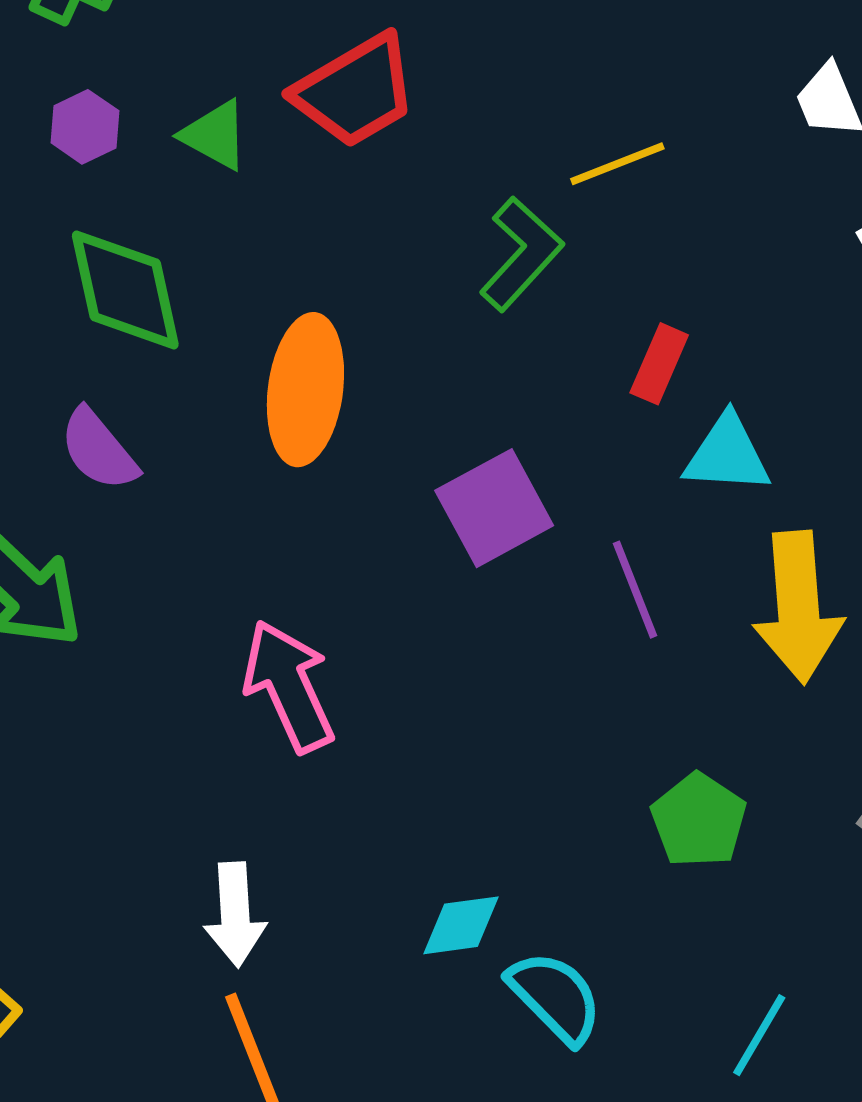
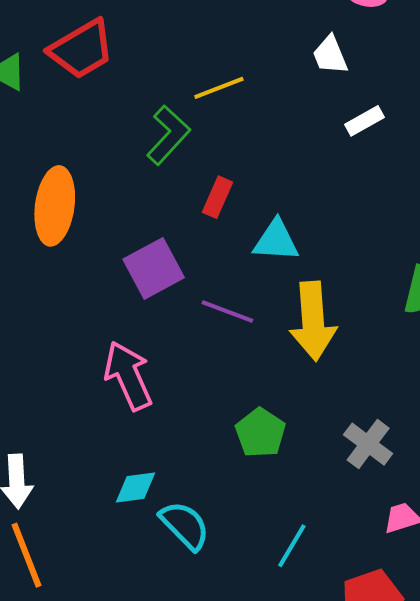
red rectangle: (659, 364) -> (218, 197), moved
purple line: (635, 590) -> (227, 312), turned -48
pink arrow: (289, 686) -> (128, 376), moved

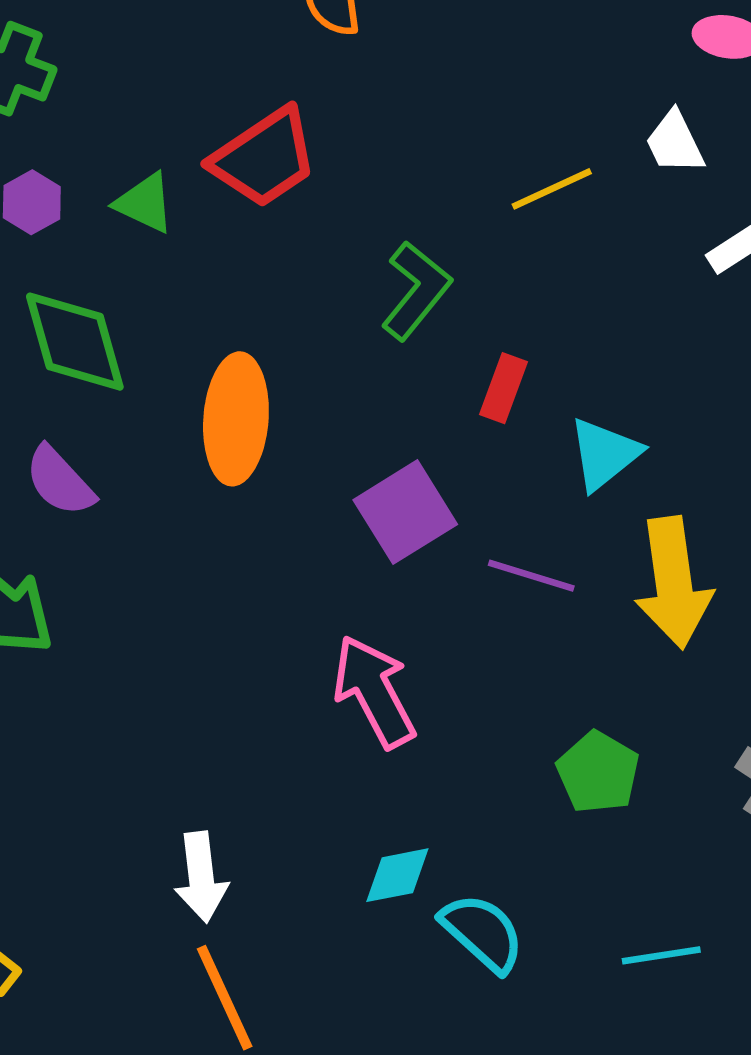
yellow line: (219, 88) -> (552, 189), moved
cyan triangle: (276, 241) -> (604, 454), turned -39
cyan line: (292, 546) -> (661, 955), turned 54

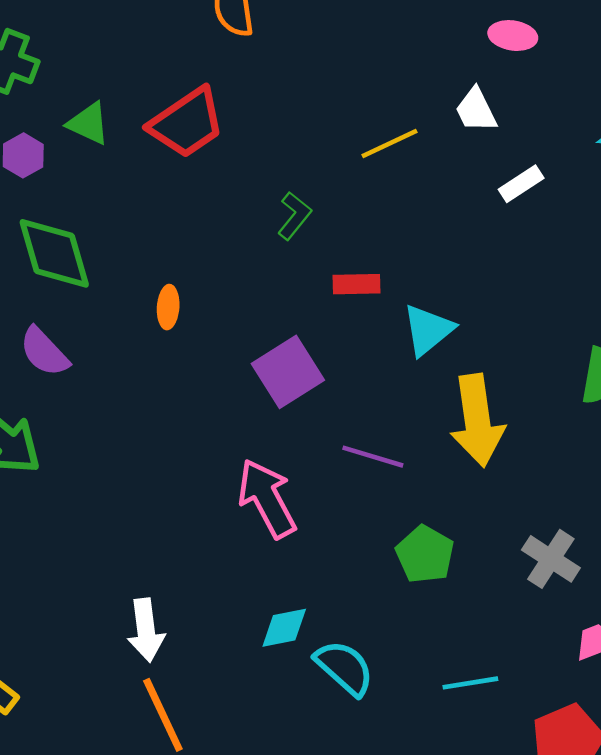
green triangle: (145, 203) -> (88, 123), moved
green L-shape: (416, 291) -> (294, 216), size x0.7
red rectangle: (503, 388) -> (357, 284), turned 69
orange ellipse: (236, 419) -> (168, 307), size x0.5
purple line: (531, 576) -> (373, 457), moved

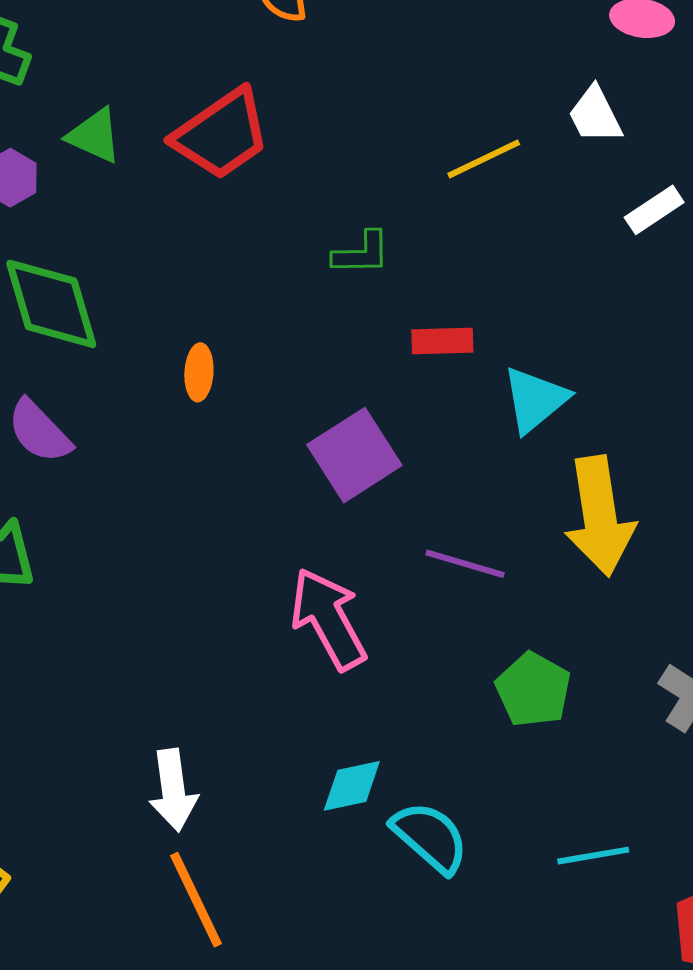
green L-shape: (294, 216) -> (361, 253), turned 51

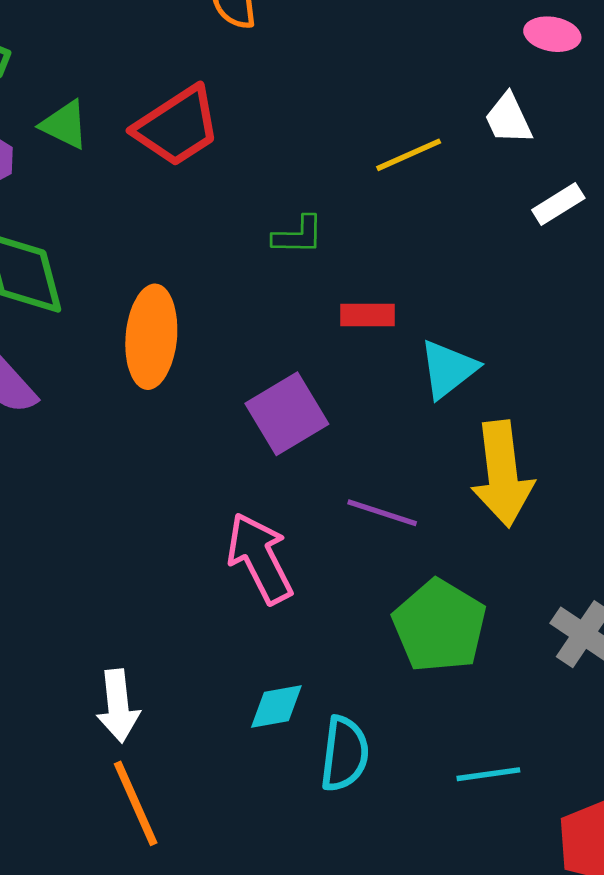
orange ellipse: (199, 372) -> (151, 337), size x2.0
green pentagon: (533, 690) -> (439, 626), size x1.4
cyan semicircle: (430, 837) -> (344, 754), turned 54

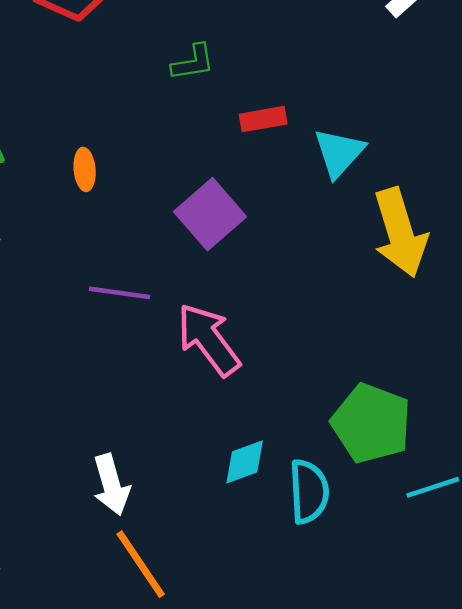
orange ellipse: (151, 337) -> (85, 169), size x0.5
purple line: (382, 513) -> (120, 293), moved
green pentagon: (439, 626) -> (371, 423), moved

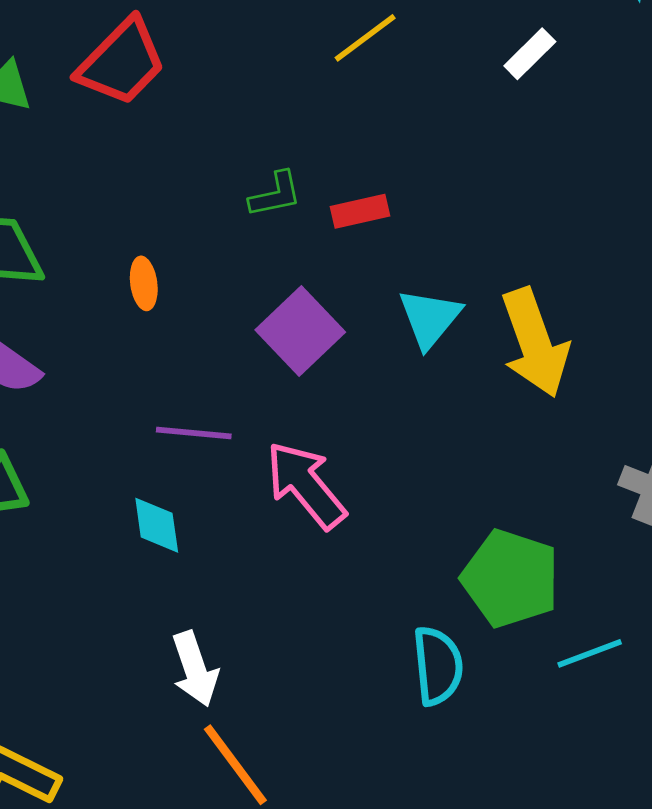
green L-shape: (193, 62) -> (275, 194), moved
cyan triangle: (339, 153) -> (430, 318), moved
cyan diamond: (245, 462) -> (157, 525), moved, turned -75

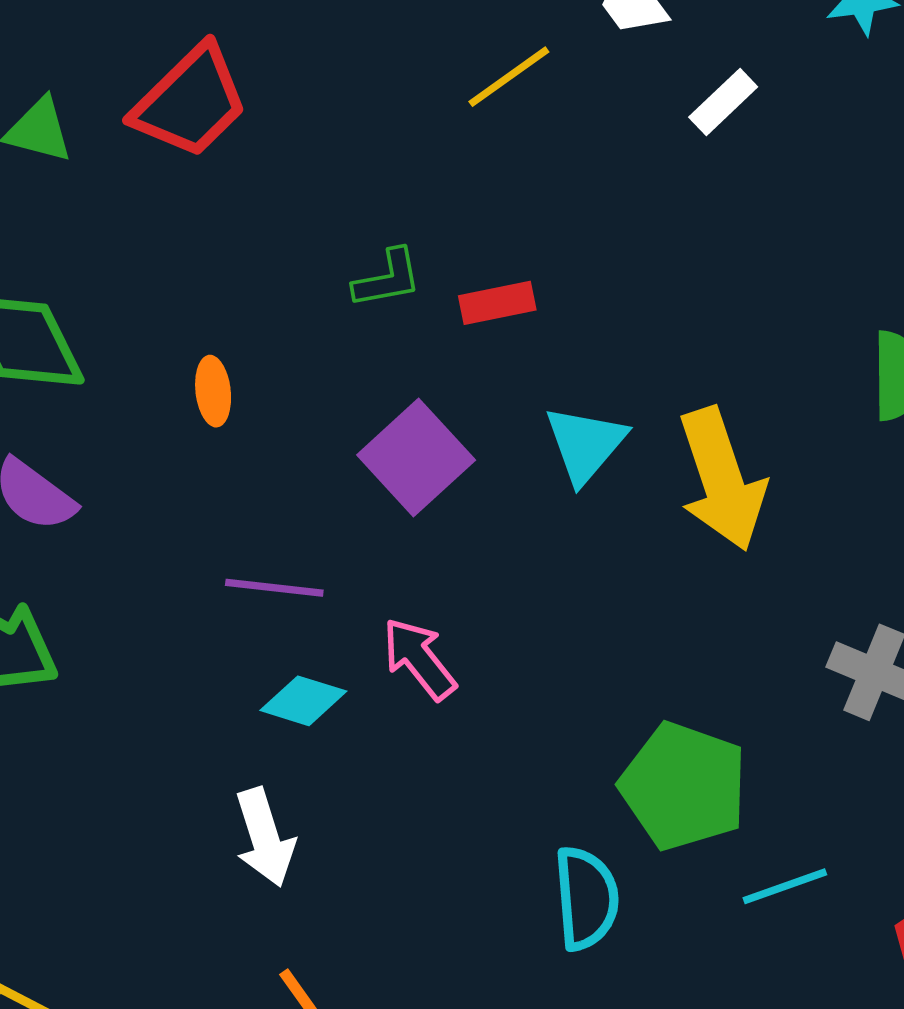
pink arrow: (306, 485) -> (419, 659), size x0.7
cyan diamond: (157, 525) -> (303, 701), moved, turned -66
white arrow: (195, 669) -> (265, 837), moved

